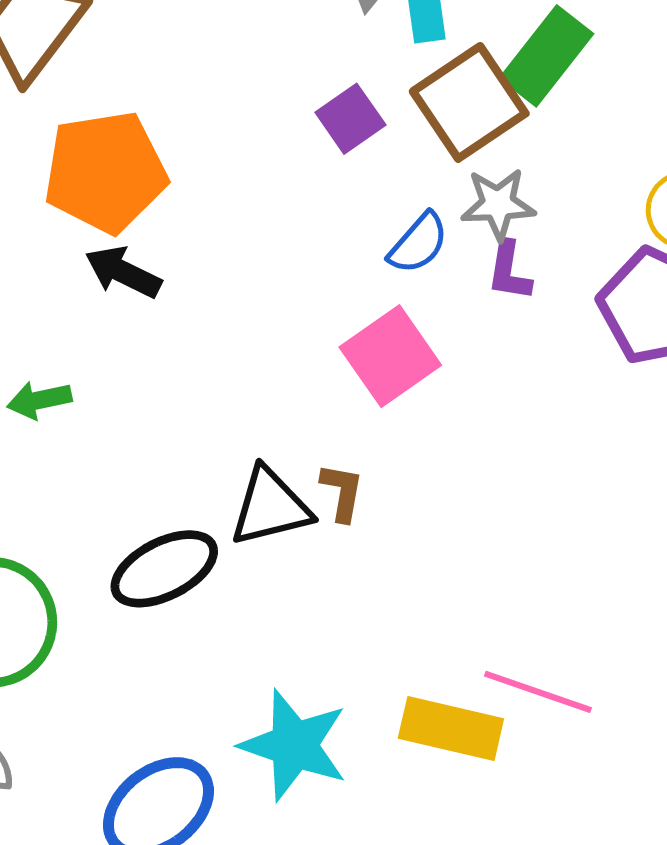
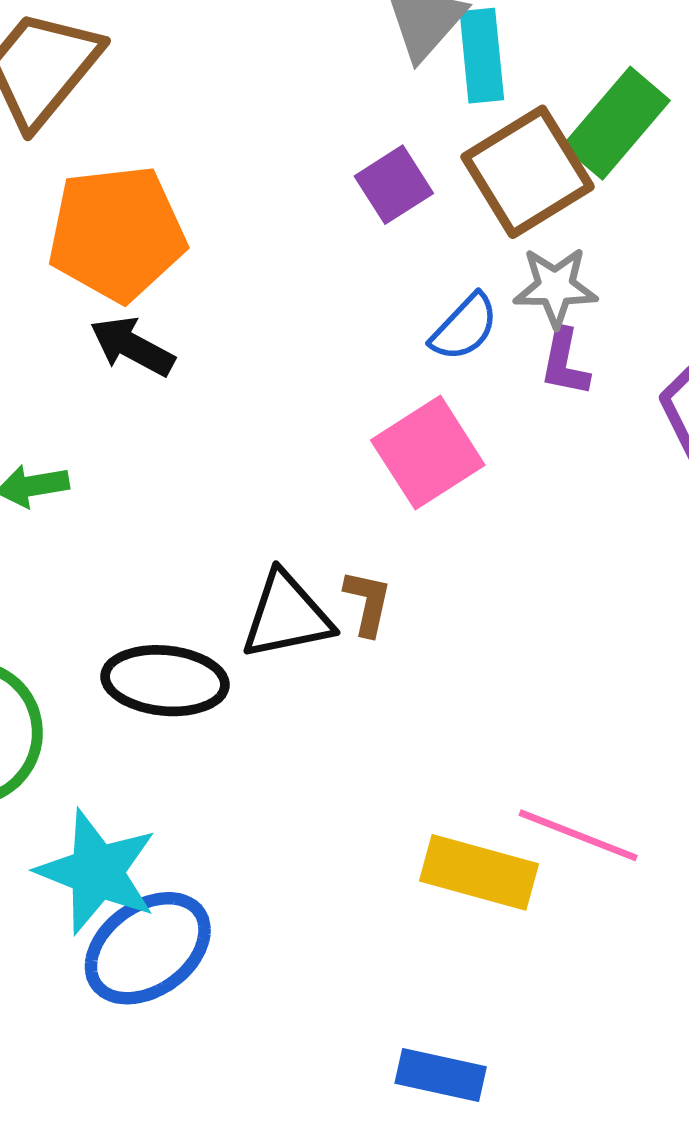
black ellipse: (164, 569) -> (165, 681), turned 30
cyan star: (294, 745) -> (97, 872), moved

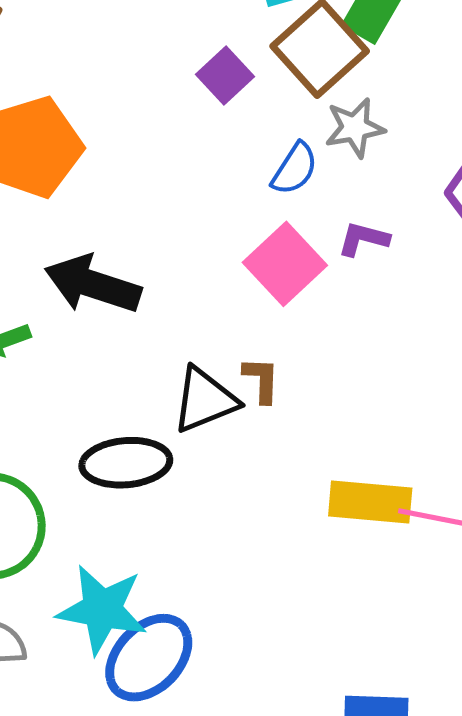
black arrow: (132, 346) -> (93, 284), moved, size x1.5
purple L-shape: (565, 362) -> (363, 239), moved, turned 104
yellow rectangle: (479, 872) -> (370, 502), moved

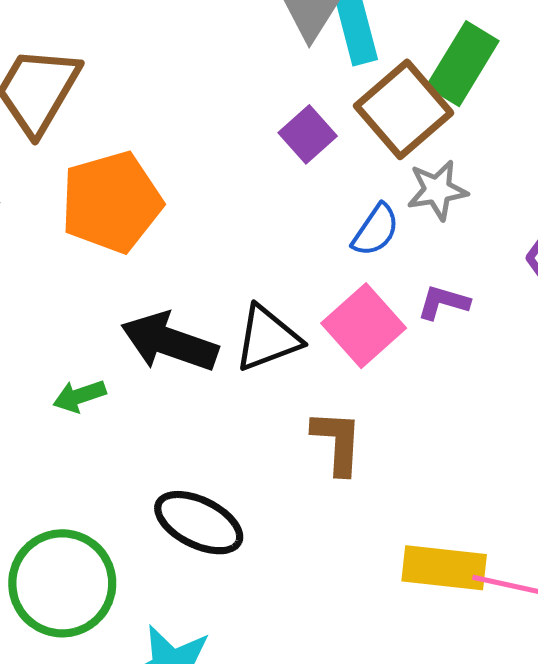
brown L-shape: (261, 380) -> (337, 442), size x1.4
black triangle: (205, 400) -> (267, 338), moved
black ellipse: (126, 463) -> (199, 523), turned 30

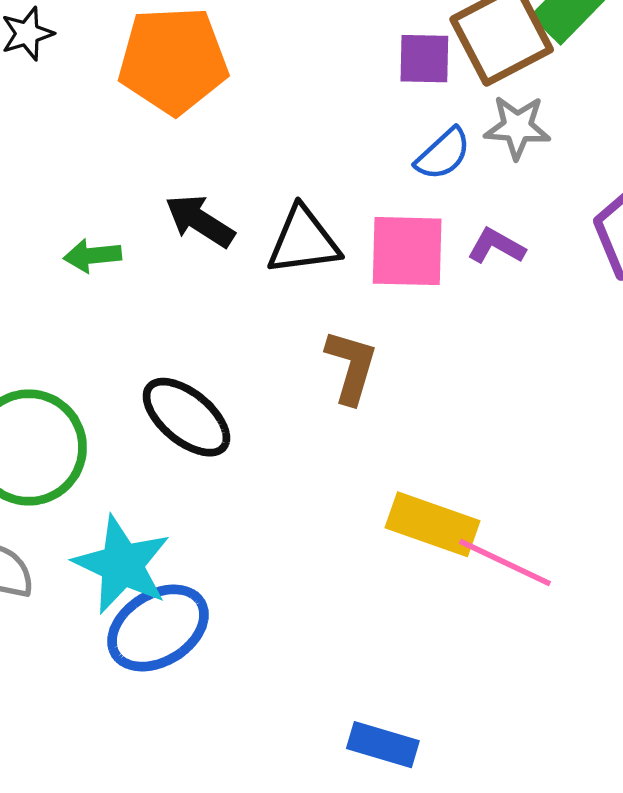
purple square: (308, 134) -> (424, 59), moved, turned 30
pink square: (364, 326) -> (407, 251), turned 30
black arrow: (169, 342) -> (200, 221), size x0.7

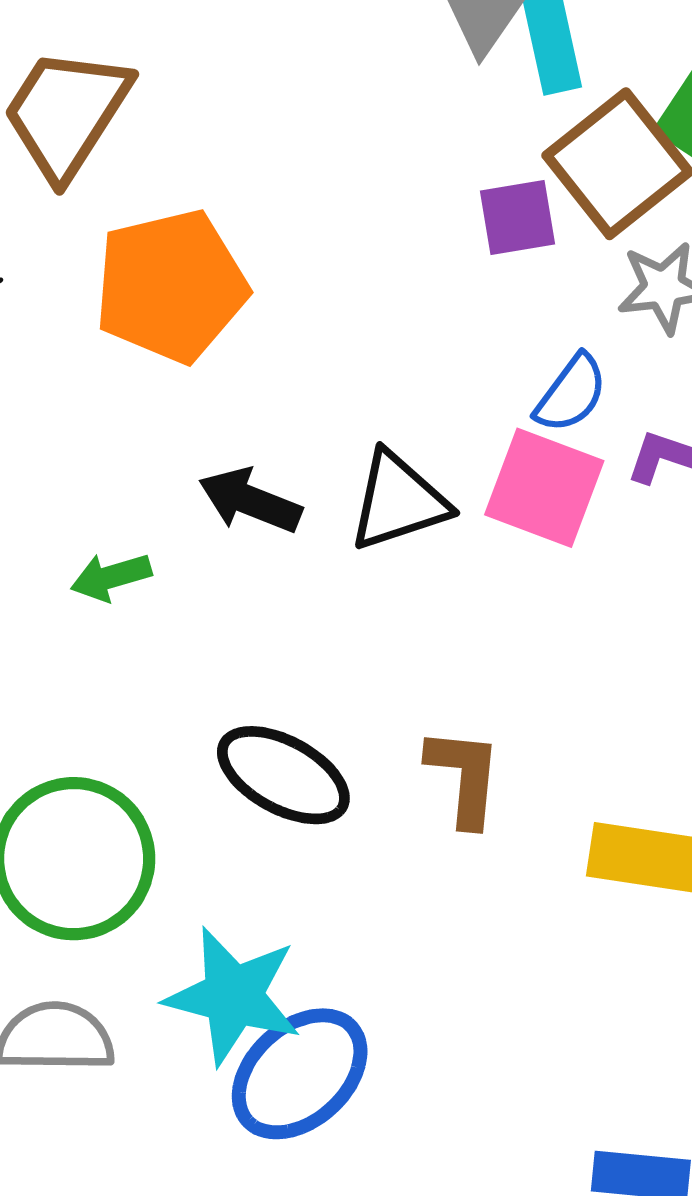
blue semicircle: (443, 154) -> (571, 394), moved
pink square: (407, 251) -> (544, 488), turned 30
brown L-shape: (351, 367) -> (464, 777), moved

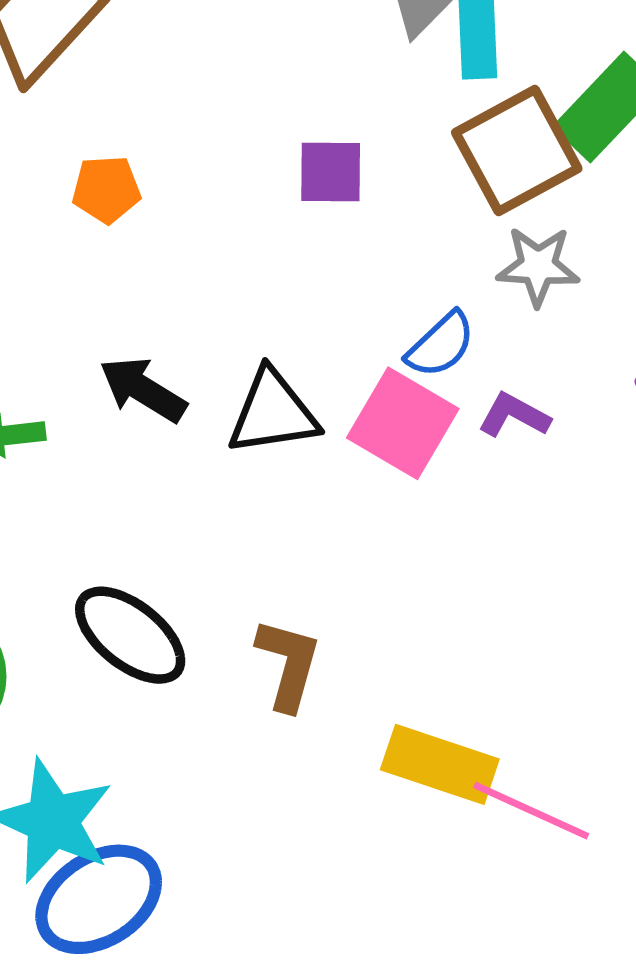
purple square: (517, 218) -> (331, 172), moved
orange pentagon: (171, 286) -> (106, 189), size x0.5

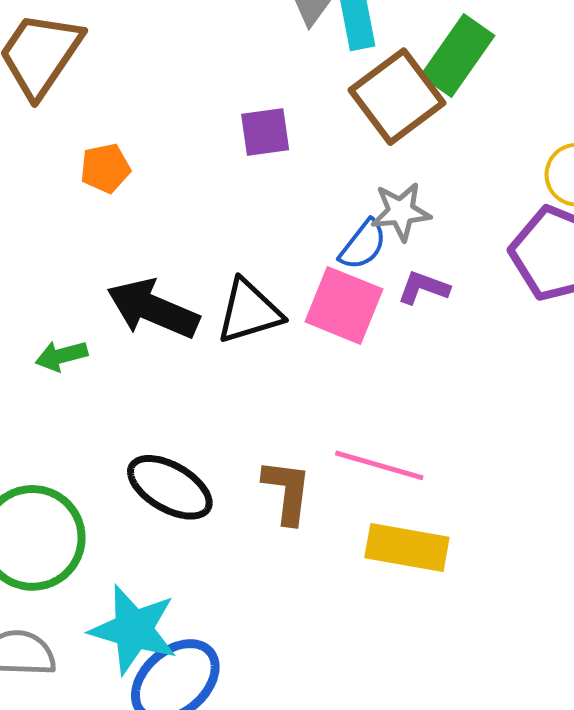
gray star: (538, 266) -> (401, 211), moved
black arrow: (143, 389) -> (153, 309), size x1.4
pink line: (531, 811) -> (379, 465), moved

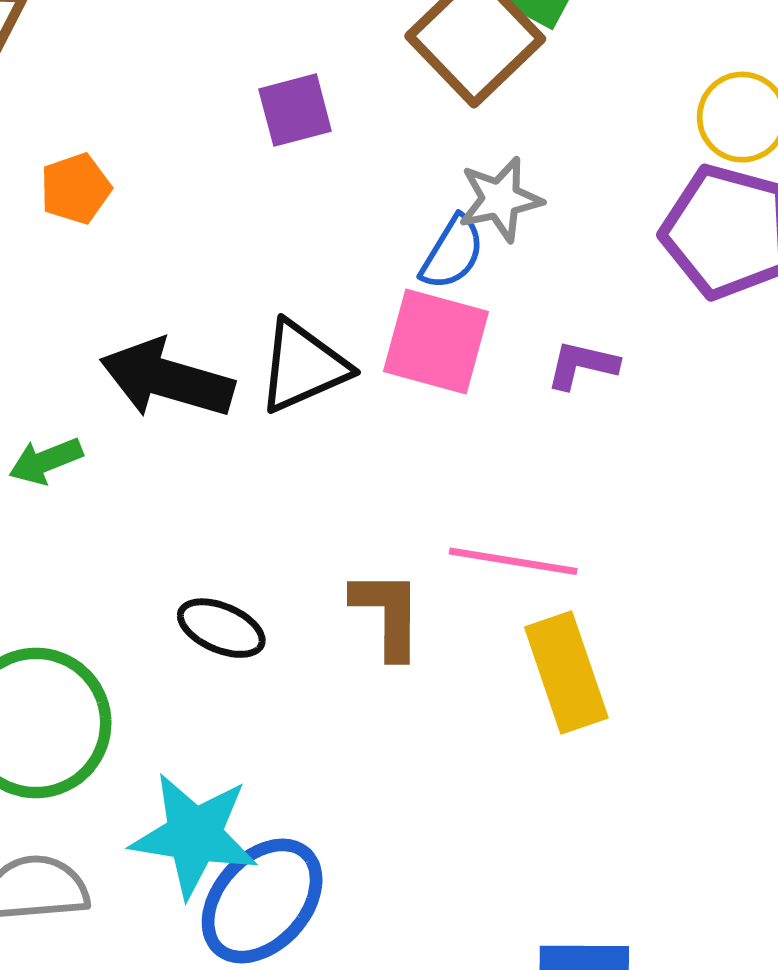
purple L-shape: (423, 288) -> (582, 365), moved
black ellipse: (170, 487) -> (221, 628), size x0.7
yellow rectangle: (407, 547) -> (566, 673), turned 68

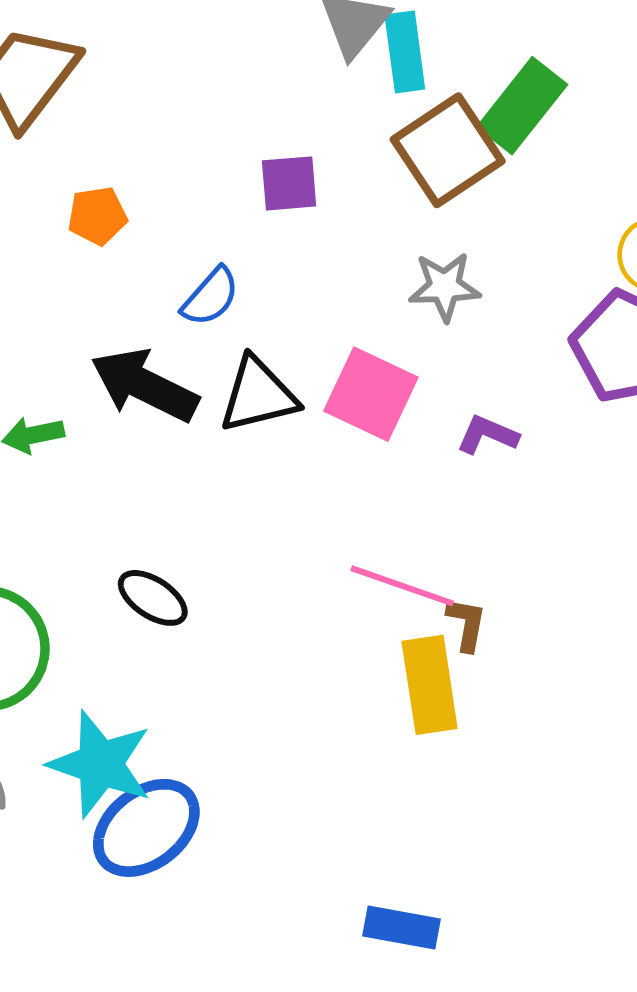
blue semicircle: (452, 253) -> (211, 297), moved
brown L-shape: (387, 614) -> (467, 624), moved, size x0.7

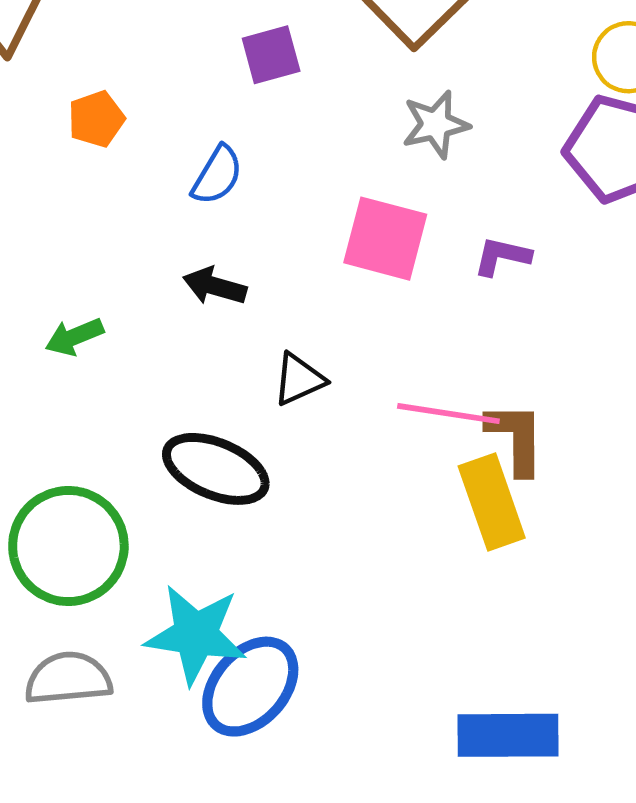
black arrow: (144, 385) -> (215, 286), moved, size x0.6
black triangle: (258, 395) -> (299, 379), moved, size x0.7
black ellipse: (153, 598) -> (216, 469), size x1.5
brown L-shape: (467, 624) -> (516, 438), size x1.5
blue rectangle: (402, 927) -> (508, 735), size x1.4

